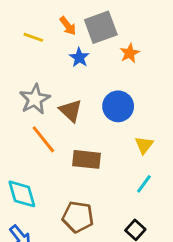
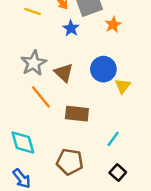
yellow triangle: (144, 145) -> (123, 86), moved
cyan line: (144, 184) -> (113, 139), moved

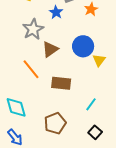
gray star: (34, 63) -> (33, 29), moved
brown triangle: (64, 73) -> (50, 49), turned 42
brown pentagon: (70, 162) -> (55, 123), turned -30

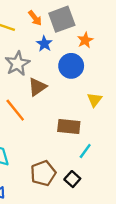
blue circle: (83, 46) -> (71, 66), moved
brown rectangle: (61, 83) -> (69, 127), moved
black square: (95, 132) -> (72, 179), moved

